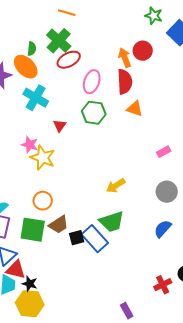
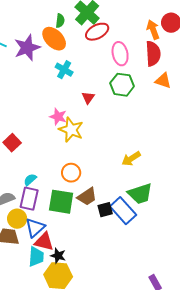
pink ellipse: (92, 82) -> (120, 54), turned -30
cyan cross: (36, 98) -> (64, 70), size x0.7
yellow arrow: (116, 186) -> (131, 159), moved

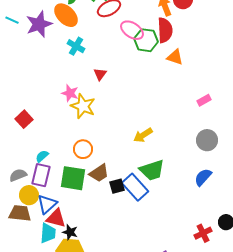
pink ellipse: (120, 54) -> (132, 30), turned -45
green hexagon: (122, 85) -> (146, 40), moved

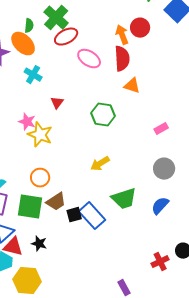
green hexagon: (146, 40) -> (103, 115), moved
green trapezoid: (152, 170) -> (124, 199), moved
black star: (70, 232) -> (39, 244), moved

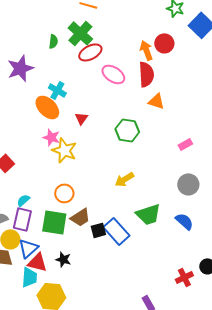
orange ellipse: (23, 44) -> (47, 107), moved
blue semicircle: (160, 206) -> (184, 221), turned 90

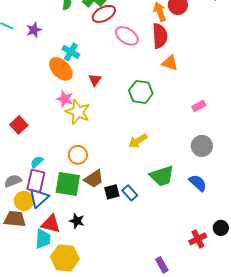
purple star: (20, 68) -> (34, 30), size x0.6
blue rectangle: (116, 231) -> (130, 193), size x0.6
blue triangle: (28, 248) -> (39, 198), moved

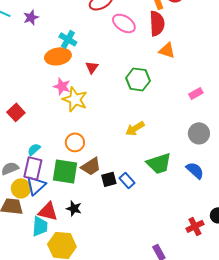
orange ellipse: (61, 69) -> (58, 56), turned -55

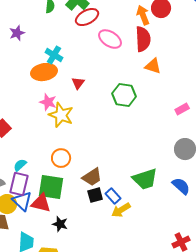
yellow arrow: (135, 128) -> (121, 210), moved
brown trapezoid: (91, 166) -> (92, 177), moved
blue triangle: (36, 185) -> (22, 201), turned -35
red triangle: (48, 211) -> (41, 203), moved

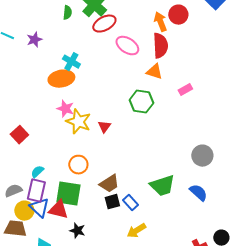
orange triangle: (153, 66) -> (154, 72), moved
red triangle: (78, 83) -> (104, 127), moved
pink rectangle: (182, 109) -> (185, 90), moved
yellow arrow: (121, 210) -> (136, 231), moved

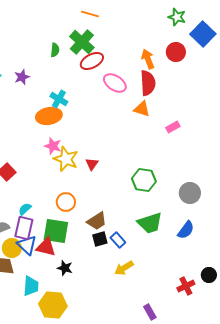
red circle: (178, 15) -> (176, 52), moved
green hexagon: (141, 102) -> (144, 180), moved
blue semicircle: (198, 193) -> (186, 230), turned 84

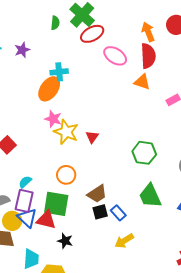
cyan cross: (59, 99) -> (59, 72), turned -36
orange ellipse: (49, 116) -> (49, 89), turned -45
green trapezoid: (150, 223) -> (150, 196), turned 84

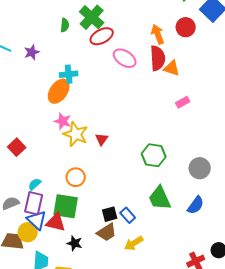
orange triangle: (142, 82) -> (172, 68), moved
brown trapezoid: (97, 194) -> (107, 232), moved
yellow circle: (12, 221) -> (28, 232), moved

